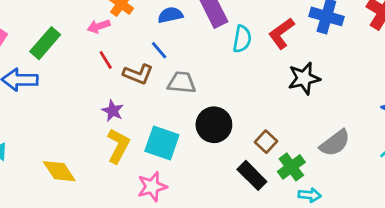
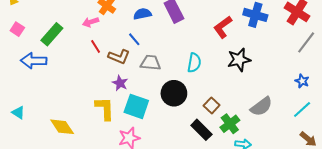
cyan semicircle: (242, 39) -> (194, 63), moved
purple star: (113, 111) -> (120, 83), moved
yellow L-shape: (118, 146) -> (105, 109), turned -30

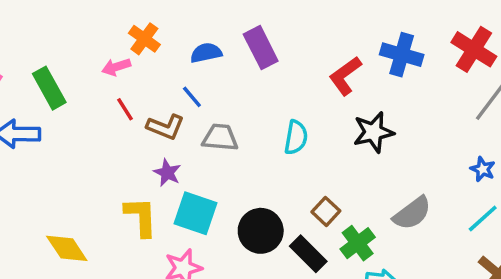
green rectangle: (52, 34) -> (49, 88), turned -70
black circle: (174, 93) -> (261, 231), moved

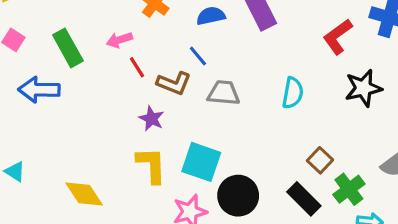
pink arrow: (116, 67) -> (119, 40), moved
purple star: (167, 173) -> (151, 119), moved
black circle: (261, 231) -> (238, 196), moved

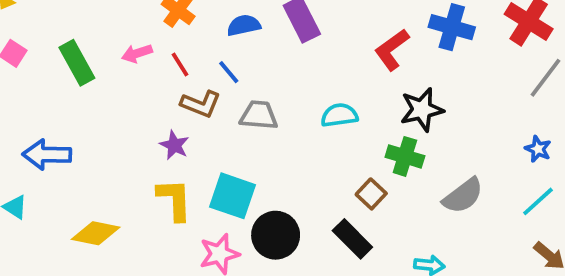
red line: (137, 67) -> (180, 65), moved
blue arrow: (39, 90) -> (47, 155), moved
cyan semicircle: (293, 93) -> (339, 115), turned -108
green cross: (349, 189) -> (405, 156), moved, turned -36
yellow diamond: (84, 194) -> (96, 233), turned -45

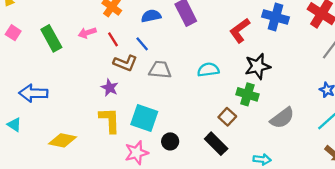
black circle: (276, 235) -> (170, 141), size x0.6

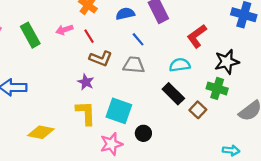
red L-shape: (240, 30) -> (197, 36), moved
blue line: (142, 44) -> (138, 39), moved
black rectangle: (216, 144) -> (173, 94), moved

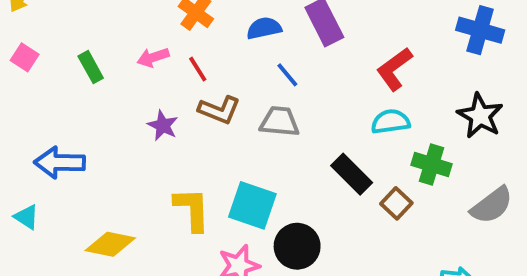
green rectangle: (30, 35) -> (91, 67), size x0.7
black star: (227, 62) -> (480, 116), moved, turned -30
cyan semicircle: (180, 65) -> (391, 122), moved
purple star: (86, 82) -> (163, 126), moved
black circle: (143, 133) -> (297, 246), size x1.5

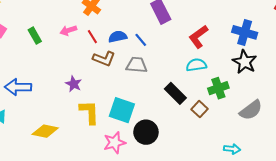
blue semicircle: (264, 28) -> (118, 37), moved
blue cross: (480, 30) -> (245, 32), moved
purple star: (163, 126) -> (74, 84), moved
green cross: (431, 164) -> (218, 88), turned -36

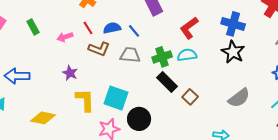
pink arrow: (68, 30) -> (65, 37), moved
green cross: (218, 88) -> (162, 57), moved

